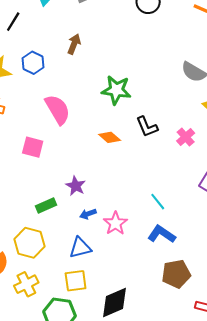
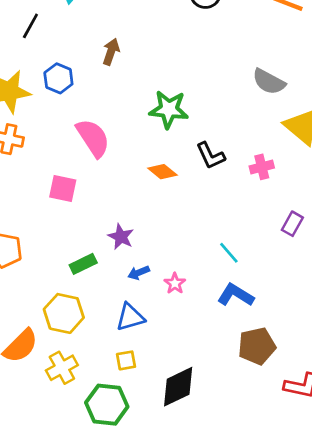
pink cross: (186, 137) -> (262, 167), turned 30
pink star: (115, 223) -> (175, 283), size x0.7
yellow square: (76, 281) -> (126, 360), size x0.7

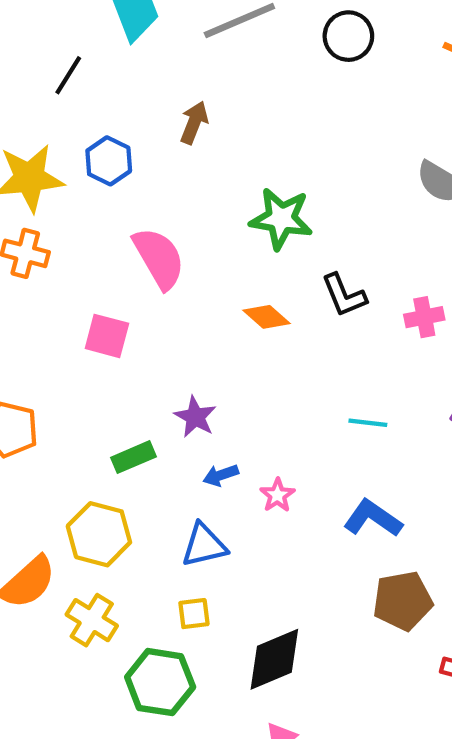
cyan line: (229, 253) -> (368, 423), moved, turned -45
yellow cross: (62, 368) -> (92, 620), turned -32

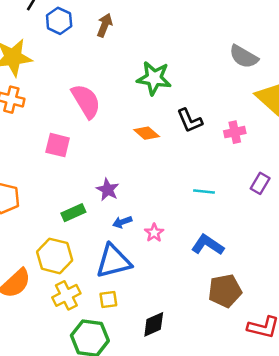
blue hexagon: (109, 161) -> (59, 21), moved
blue triangle: (204, 545) -> (113, 261), size x1.4
yellow cross: (92, 620) -> (66, 295), moved, turned 32
black diamond: (274, 659) -> (154, 324), size x0.7

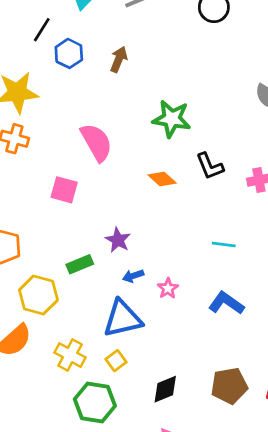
yellow hexagon: (55, 256) -> (38, 295), moved
brown pentagon: (225, 291) -> (229, 386), moved
yellow cross: (66, 295) -> (70, 355), turned -36
yellow square: (108, 300) -> (116, 361), turned -30

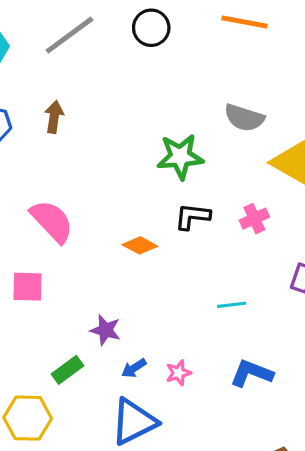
green star: (172, 119) -> (180, 157), moved
black L-shape: (210, 166) -> (192, 216), turned 132
pink star: (168, 288) -> (178, 373), turned 30

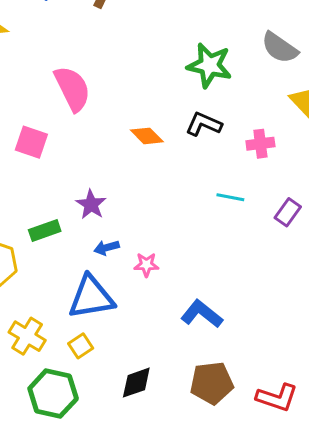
cyan line: (232, 305) -> (230, 197), moved
blue L-shape: (252, 373) -> (202, 314), moved

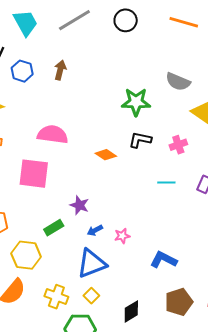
pink semicircle: (72, 89) -> (53, 135), turned -44
pink square: (31, 142) -> (34, 174), size x1.5

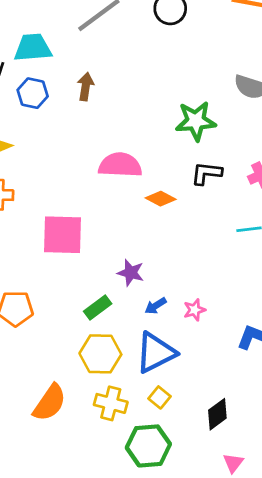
cyan trapezoid: (26, 23) -> (33, 48), moved, turned -60
pink semicircle: (53, 135) -> (120, 165), moved
yellow hexagon: (26, 255) -> (100, 354), moved

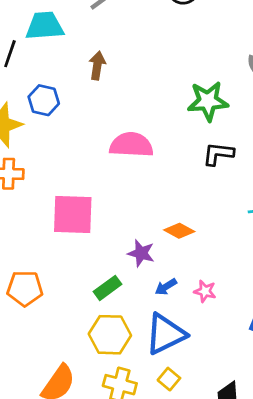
blue hexagon: (33, 93) -> (44, 100), moved
orange diamond: (161, 199) -> (179, 231), moved
pink star: (194, 310) -> (205, 291), turned 30

